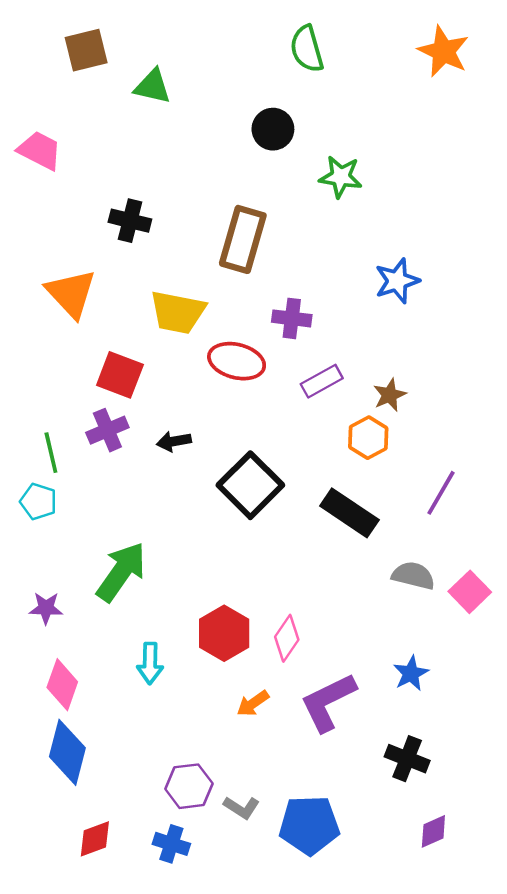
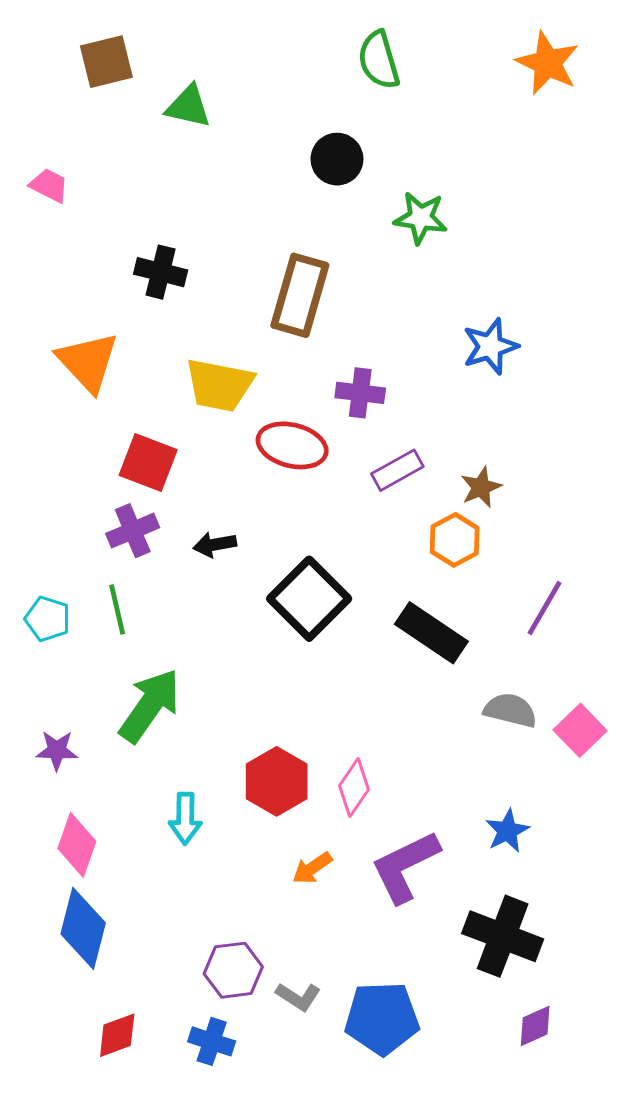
pink trapezoid: (40, 150) -> (49, 185), size x0.7
green line: (51, 453) -> (117, 610), moved
black cross: (407, 759) -> (503, 936), size x1.4

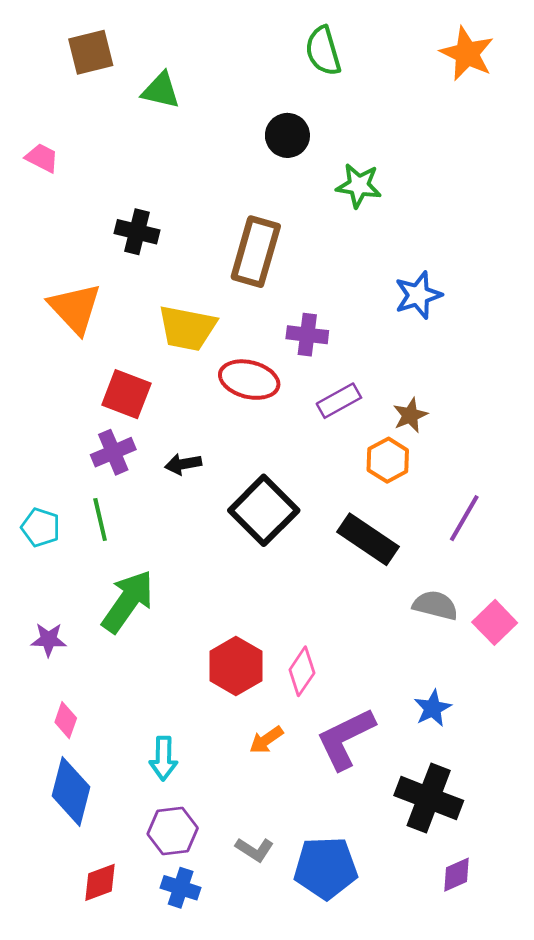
cyan arrow: (185, 819) -> (163, 758), moved
pink diamond: (77, 845) -> (66, 720), size x0.7
purple hexagon: (233, 970) -> (173, 831), moved

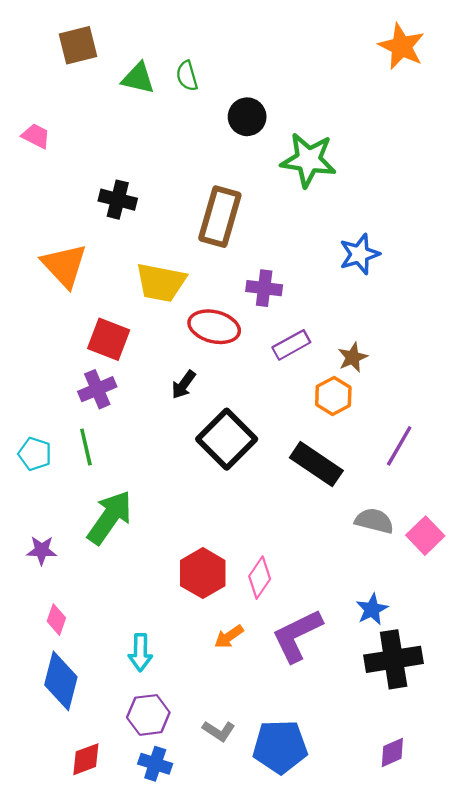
green semicircle: (323, 51) -> (187, 76), moved, size x0.7
green star: (359, 186) -> (308, 160), size x1.4
black arrow: (183, 464) -> (184, 385), moved, turned -44
black cross: (429, 798) -> (394, 659), moved, turned -30

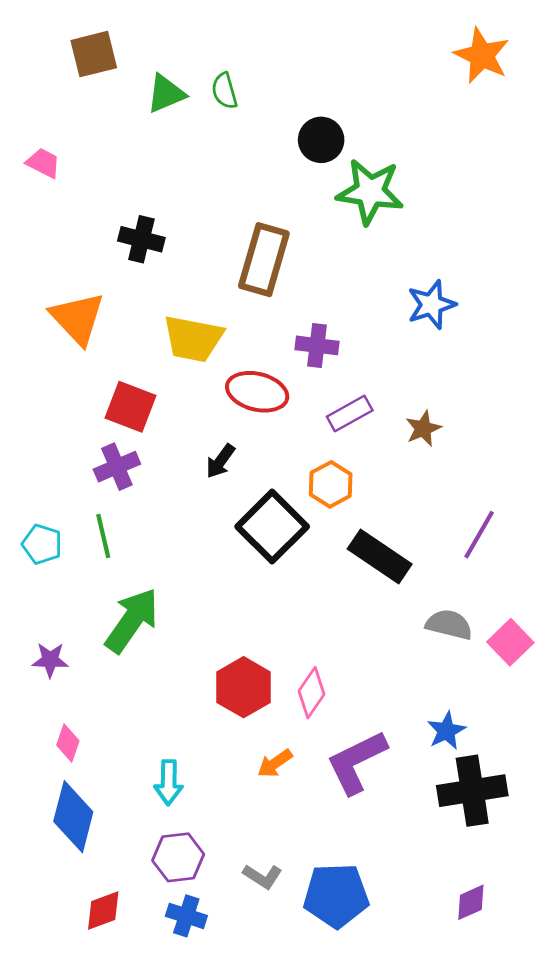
green triangle: (138, 78) -> (166, 94), turned -36
black circle: (247, 117) -> (321, 140), moved
orange hexagon: (333, 396) -> (331, 484), moved

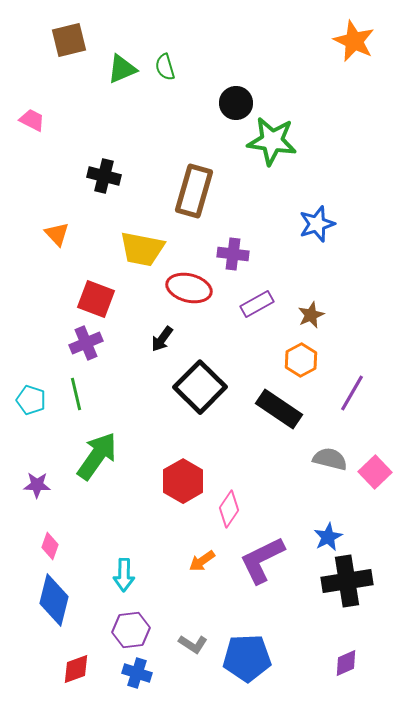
orange triangle: (77, 318) -> (57, 234), size x0.6
orange hexagon: (331, 484) -> (301, 360), moved
red hexagon: (244, 687) -> (183, 481), moved

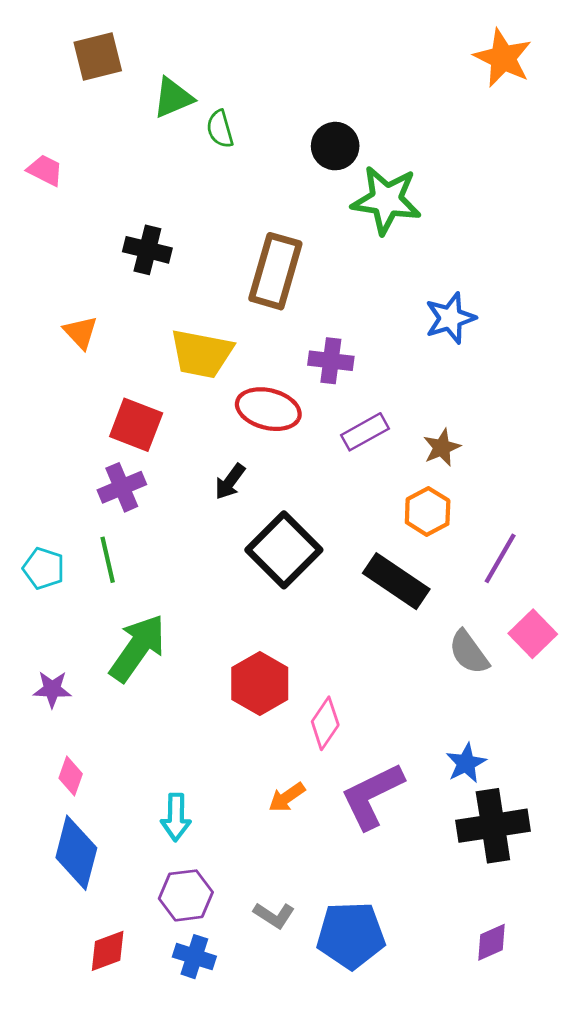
green semicircle: (165, 67) -> (220, 129), moved
gray semicircle: (330, 459) -> (469, 652), turned -140
pink square: (375, 472) -> (533, 634), moved

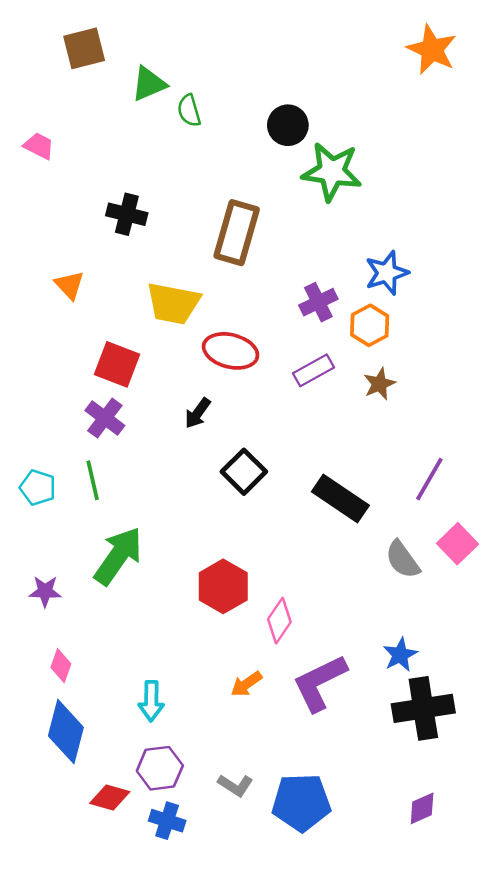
purple cross: (331, 361) -> (318, 302), moved, turned -33
purple cross: (122, 487) -> (105, 418), turned -30
orange hexagon: (428, 511) -> (370, 325), moved
black square: (284, 550) -> (244, 472), size x0.7
red diamond: (108, 951) -> (110, 797), moved, turned 36

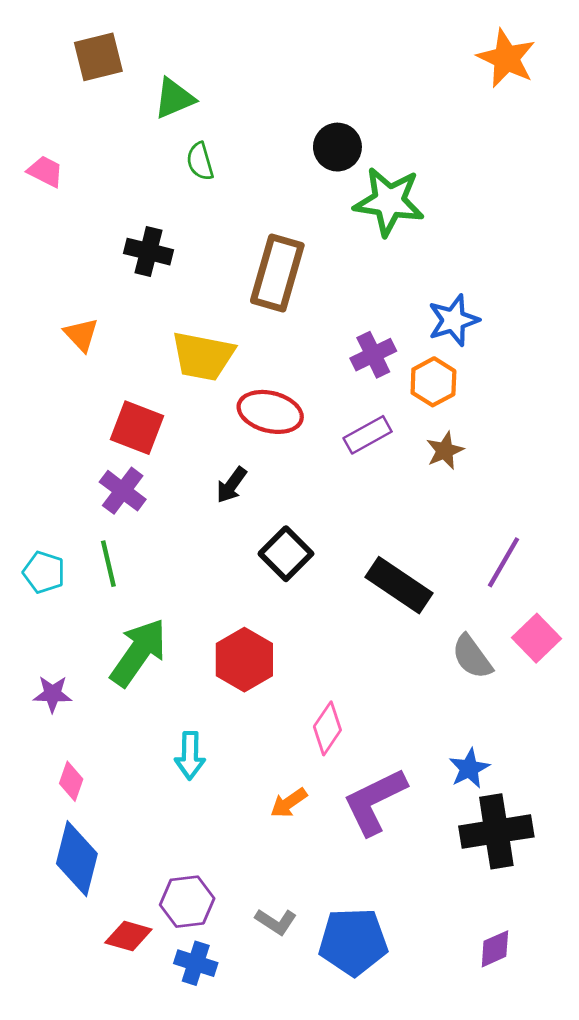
green semicircle: (189, 111) -> (200, 161), moved
red hexagon: (223, 586) -> (244, 660), moved
cyan arrow: (151, 701) -> (190, 756), moved

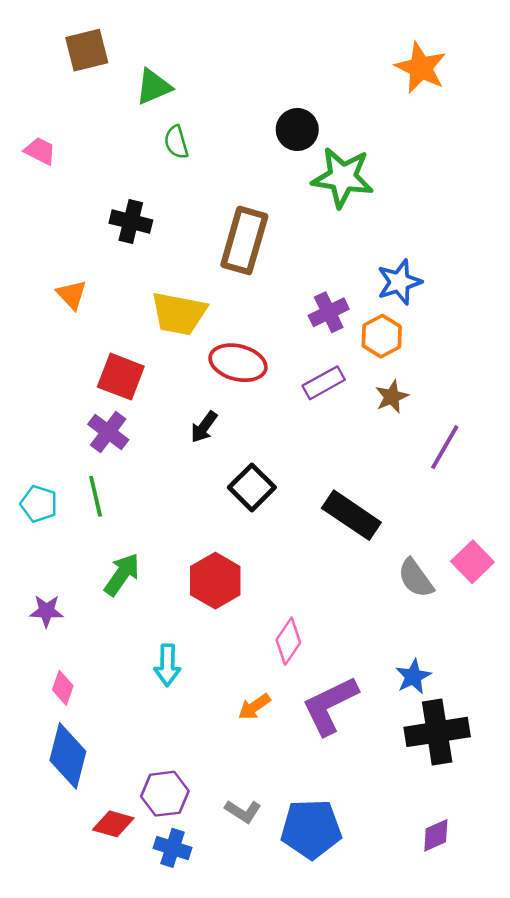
orange star: (506, 58) -> (421, 68), moved
purple line: (504, 562) -> (445, 447), moved
green arrow: (138, 652) -> (122, 574), size x0.7

